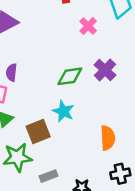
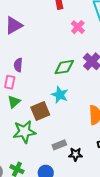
gray rectangle: (49, 176) -> (59, 145), moved

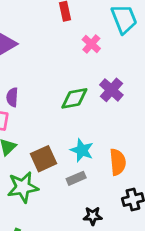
cyan star: (60, 95) -> (82, 150), moved
gray rectangle: (59, 145) -> (76, 178), moved

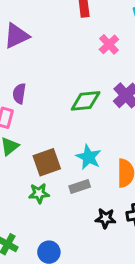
green star: (23, 187) -> (39, 193), moved, size x0.6
black star: (93, 216) -> (105, 218), moved

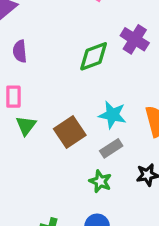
purple semicircle: (19, 94) -> (20, 51), moved
green star: (39, 193) -> (100, 181), moved, turned -30

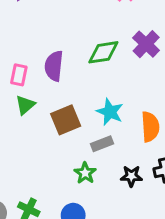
purple semicircle: (20, 51) -> (54, 66), moved, size x1.4

